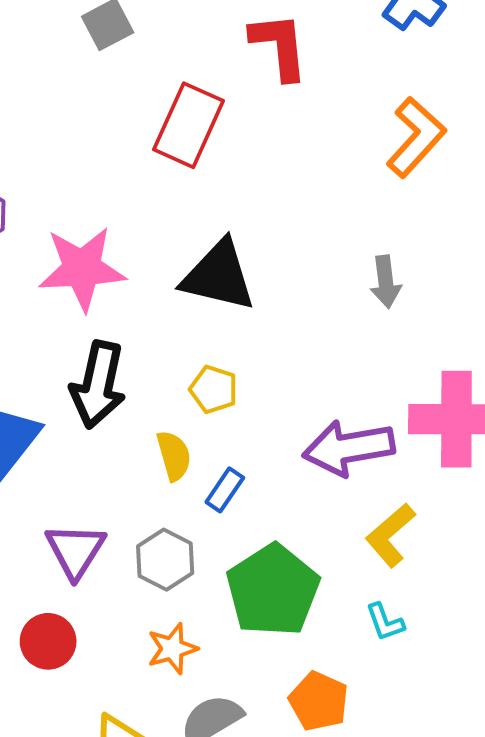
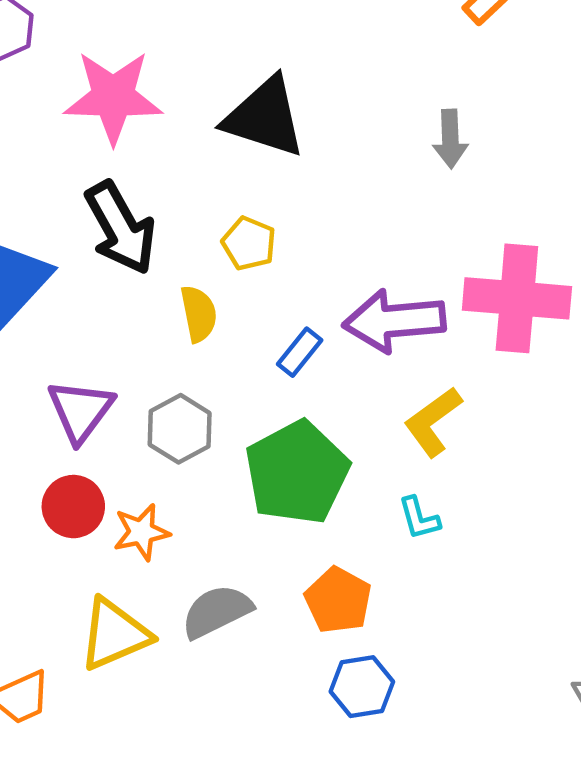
black arrow: (98, 385) -> (121, 228), turned -46
blue rectangle: (225, 490) -> (300, 352), moved
red circle: (48, 641) -> (73, 507), moved
orange star: (172, 649) -> (141, 532), moved

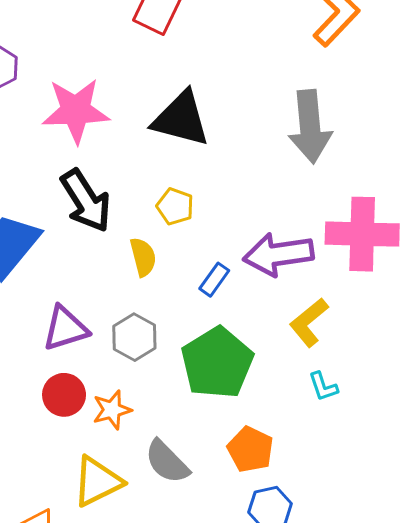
gray arrow: (450, 139) -> (310, 127), size x1.8
purple triangle: (80, 411) -> (65, 328), turned 39
cyan L-shape: (419, 518) -> (323, 387), moved
gray semicircle: (217, 611) -> (167, 462), turned -105

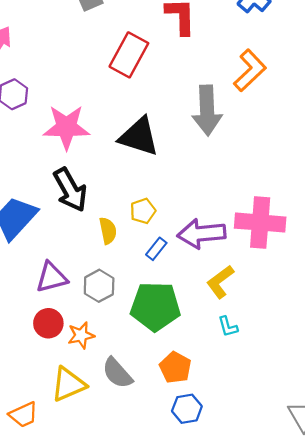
gray arrow: (310, 127) -> (207, 110), moved
yellow pentagon: (175, 206) -> (143, 211), moved, turned 30
green pentagon: (217, 363) -> (155, 306), turned 30

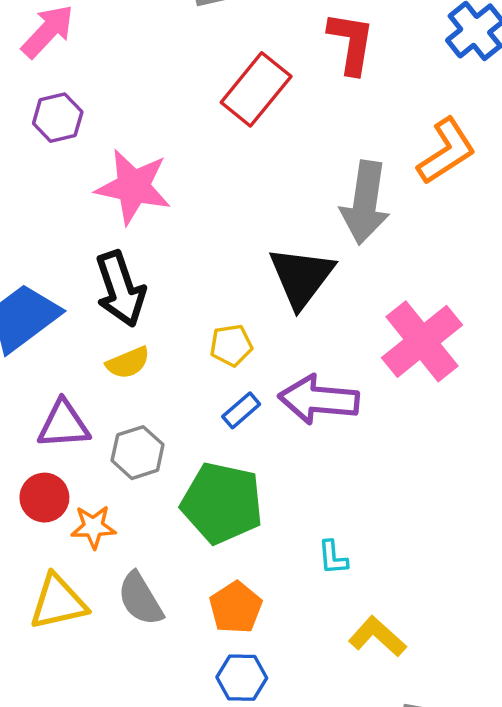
black triangle: (139, 136) -> (301, 277), moved, turned 39
pink cross: (260, 223) -> (422, 341), moved, turned 36
yellow semicircle: (108, 231) -> (128, 363), moved, turned 68
yellow L-shape: (220, 282) -> (377, 636), moved, turned 68

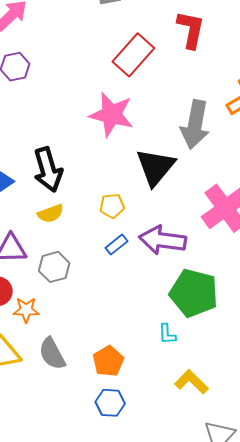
pink star: (133, 187) -> (112, 115), moved
green pentagon: (222, 503) -> (194, 293), moved

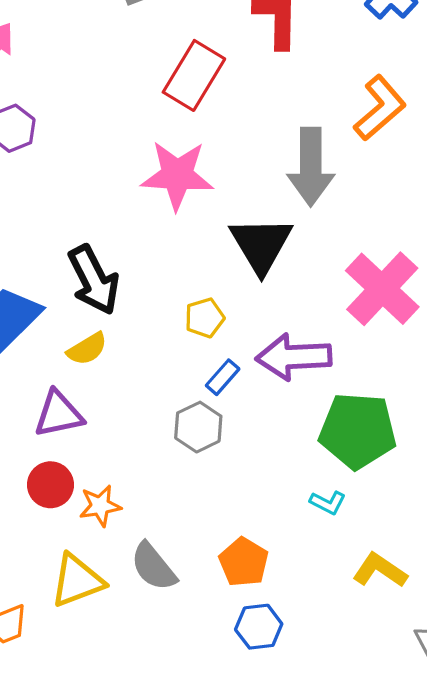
yellow semicircle: (51, 214) -> (87, 349), moved
gray hexagon: (54, 267) -> (198, 427), moved
cyan L-shape: (167, 334) -> (328, 503), turned -50

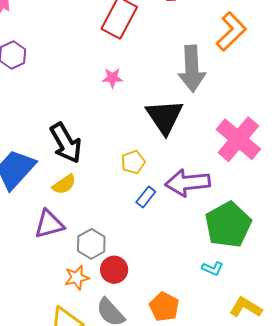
pink star: (177, 175) -> (112, 78), size x0.5
gray hexagon: (198, 427) -> (91, 244), moved
green pentagon: (358, 431) -> (228, 225), turned -30
red circle: (50, 485) -> (114, 270), moved

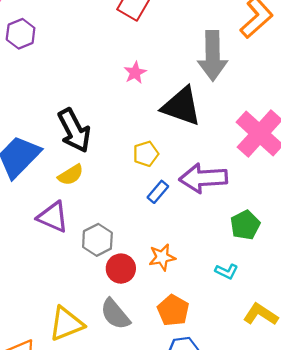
pink star: (112, 78) -> (135, 73), moved, turned -30
black triangle: (165, 117) -> (181, 106), turned -39
purple triangle: (49, 224) -> (53, 217), turned 36
green pentagon: (228, 225) -> (245, 225), size x0.6
orange star: (77, 278) -> (162, 257), moved

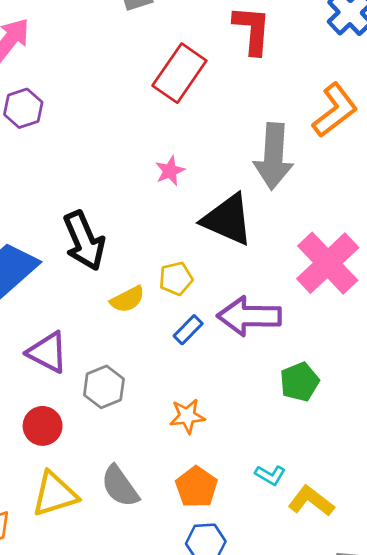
yellow semicircle: (71, 175) -> (127, 299), moved
red circle: (121, 269) -> (43, 426), moved
cyan L-shape: (227, 271) -> (270, 475), moved

